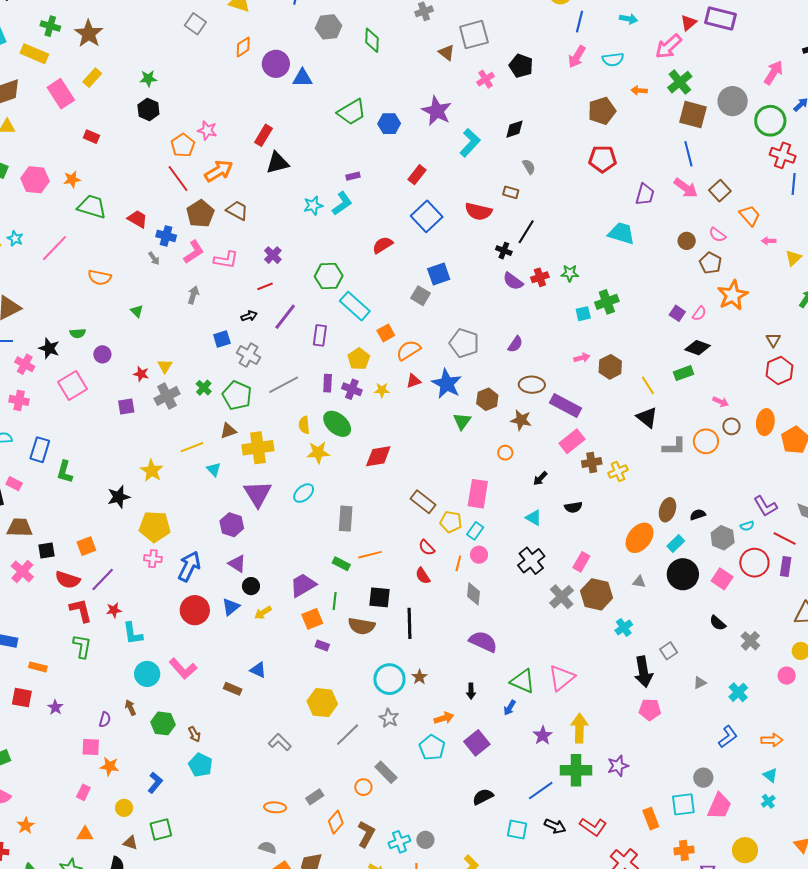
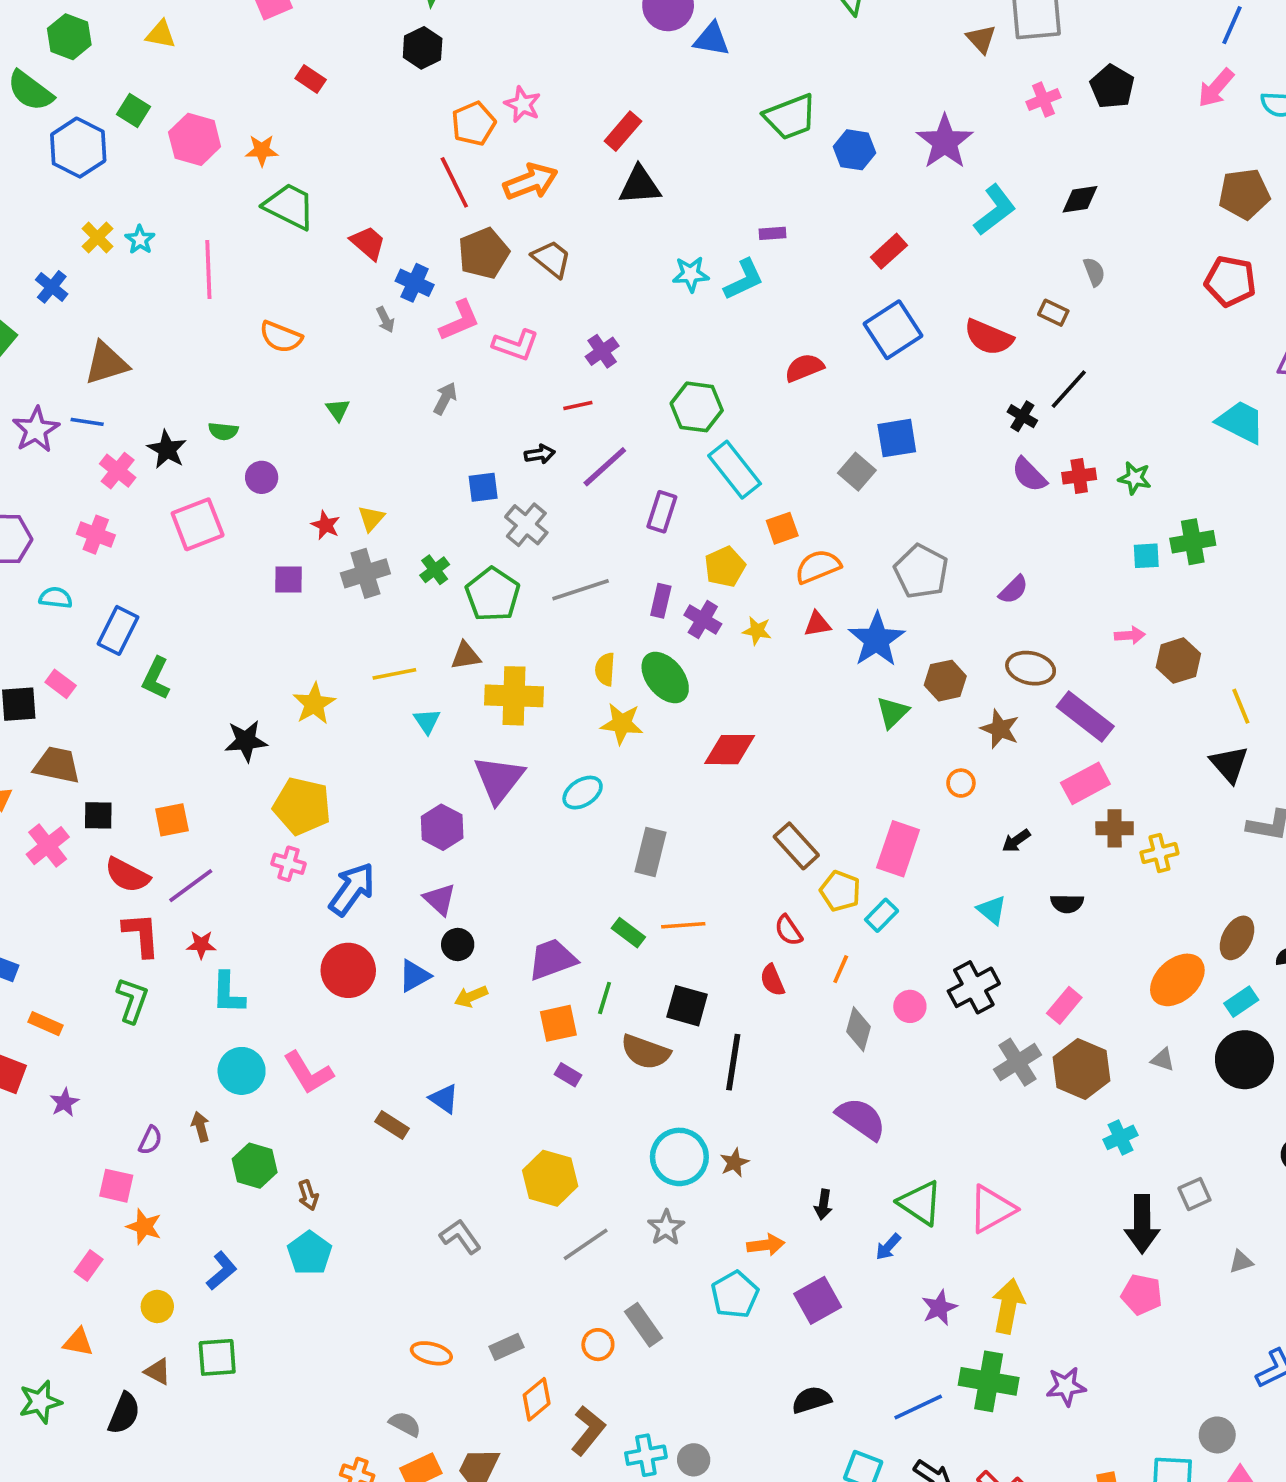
pink line: (54, 248) -> (208, 269), turned -56
pink circle: (479, 555) -> (910, 1006), moved

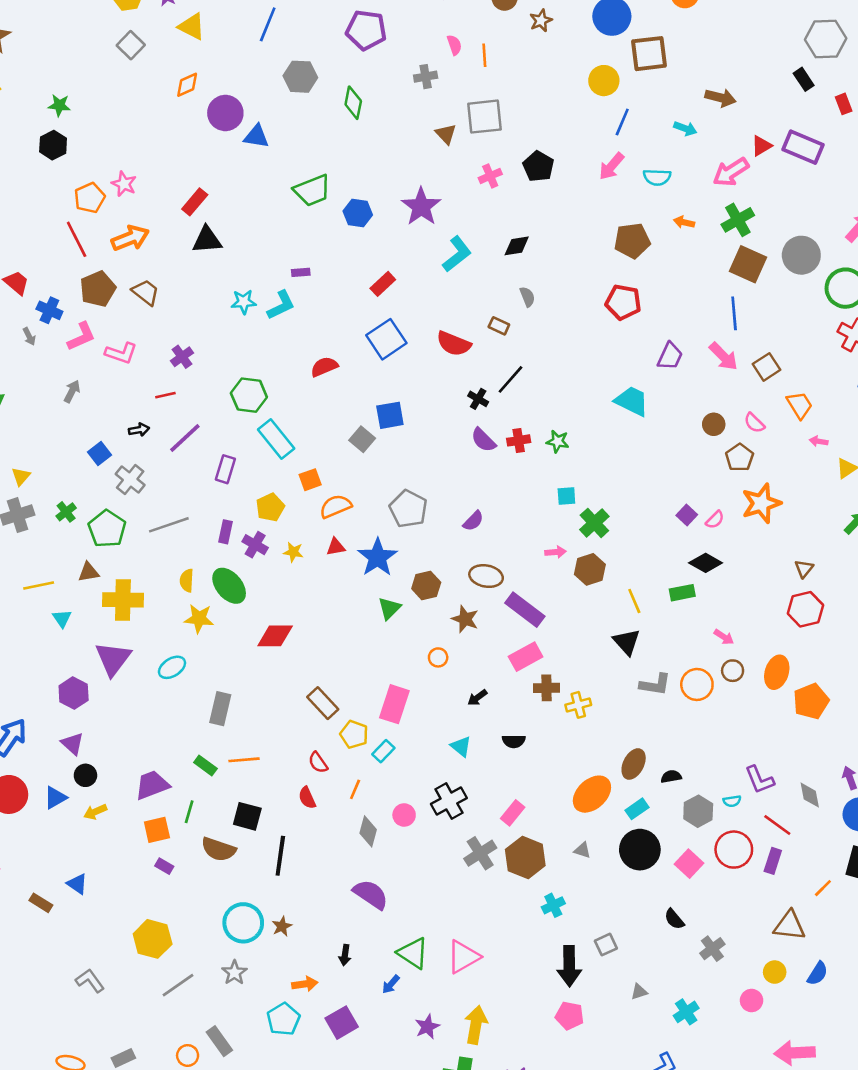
blue square: (483, 487) -> (99, 453), turned -30
green cross: (1193, 542) -> (594, 523), moved, turned -32

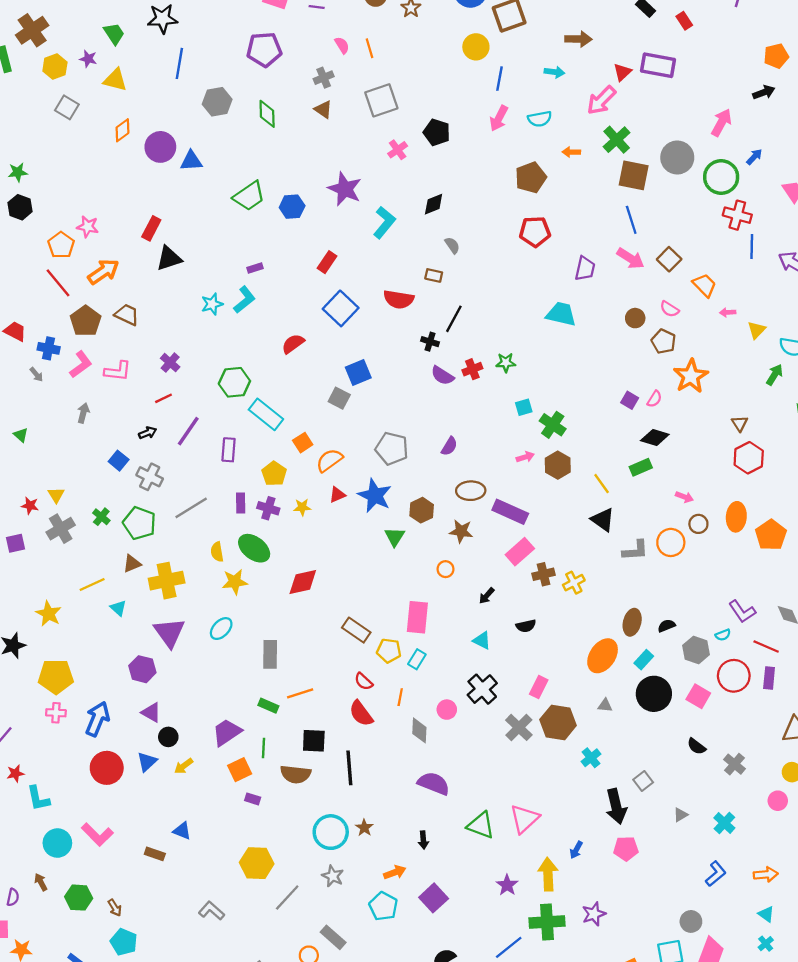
brown triangle: (446, 134) -> (323, 109), moved
red semicircle: (307, 798) -> (361, 713), size x1.4
blue arrow: (391, 984) -> (576, 850), moved

